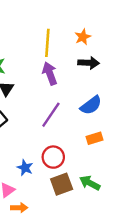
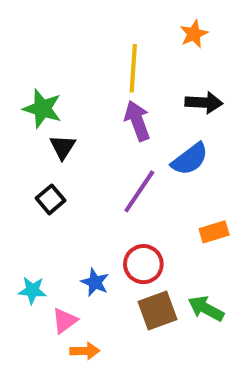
orange star: (83, 37) -> (194, 34), moved
blue semicircle: (91, 105) -> (190, 159), moved

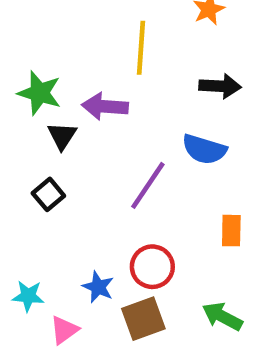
purple arrow: (137, 121) -> (105, 106), moved, turned -66
blue semicircle: (190, 159) -> (204, 149), turned 54
orange rectangle: (214, 232) -> (231, 231), turned -72
brown square: (158, 311) -> (143, 319), moved

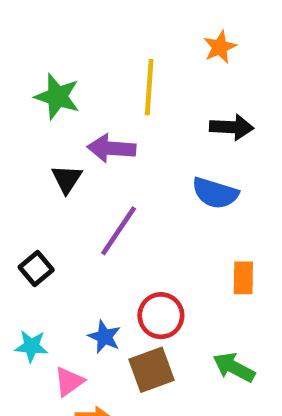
green star: (39, 93) -> (57, 97), moved
purple line: (148, 185) -> (119, 231), moved
black square: (48, 194) -> (36, 268), moved

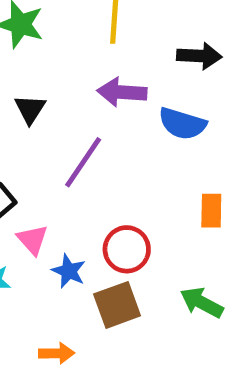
purple arrow: (111, 148) -> (122, 92), moved
pink triangle: (69, 382) -> (32, 240), moved, turned -36

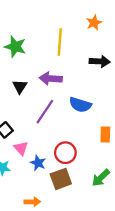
purple arrow: (122, 92) -> (51, 79), moved
blue semicircle: (182, 124) -> (80, 105), moved
green arrow: (202, 303) -> (101, 178), turned -72

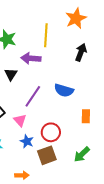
orange star: (94, 23) -> (76, 18), size x1.5
black arrow: (100, 61) -> (81, 52), turned -72
purple arrow: (51, 79) -> (31, 58), moved
pink triangle: (21, 148) -> (20, 120), moved

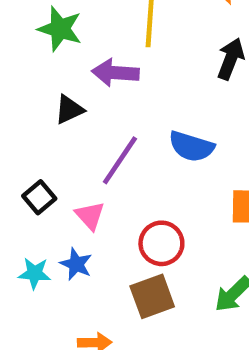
black triangle: (11, 74) -> (69, 110), turned 32
blue star: (27, 141) -> (76, 264), moved

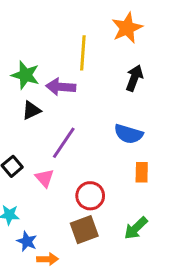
green star: (60, 29) -> (25, 75), moved
blue semicircle: (191, 146) -> (128, 134), moved
blue star: (76, 264) -> (27, 241), moved

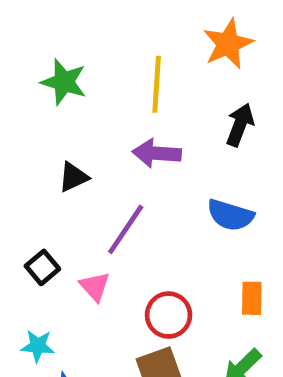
green star: (25, 75) -> (64, 82), moved
purple arrow: (61, 87) -> (157, 153), moved
orange rectangle: (142, 172) -> (252, 298), moved

